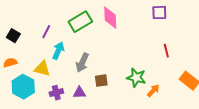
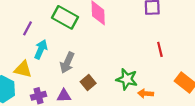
green rectangle: (80, 22) -> (65, 17), turned 60
brown square: (101, 81) -> (88, 82), turned -32
orange arrow: (153, 91) -> (146, 94), turned -128

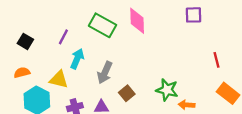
red line: (160, 49) -> (217, 60), moved

